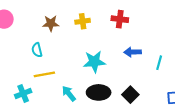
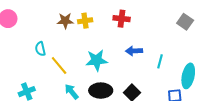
brown star: (51, 23) -> (65, 21), moved
yellow line: (44, 74) -> (59, 66), moved, turned 60

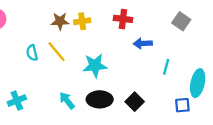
gray square: (185, 22) -> (181, 21), moved
blue arrow: (134, 51) -> (143, 43), moved
yellow line: (59, 66) -> (56, 52), moved

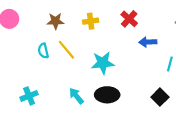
red cross: (123, 19) -> (129, 19), turned 35
brown star: (60, 21) -> (55, 21), moved
black square: (135, 102) -> (160, 97), moved

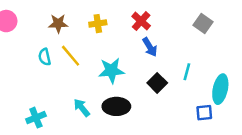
blue arrow: (148, 42) -> (150, 47), moved, turned -119
cyan cross: (29, 96) -> (36, 118), moved
black square: (160, 97) -> (157, 83), moved

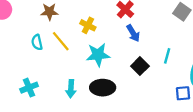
yellow cross: (98, 24) -> (88, 25), moved, turned 35
cyan arrow: (82, 108) -> (71, 89), turned -138
cyan cross: (36, 118) -> (29, 88), moved

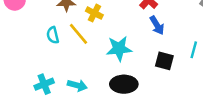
yellow cross: (88, 25) -> (94, 13), moved
black square: (140, 66) -> (164, 61), turned -30
cyan arrow: (71, 89) -> (77, 85), moved, turned -78

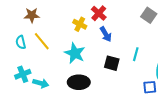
yellow cross: (94, 13) -> (80, 24), moved
cyan star: (119, 49) -> (75, 53), turned 30
cyan cross: (44, 84) -> (23, 74), moved

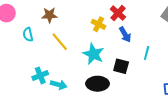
cyan semicircle: (21, 42) -> (28, 35), moved
cyan line: (136, 54) -> (147, 53), moved
black square: (112, 63) -> (121, 66), moved

